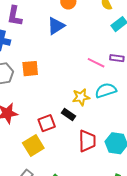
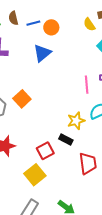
pink line: (96, 63) -> (87, 85), turned 66
orange square: (30, 69) -> (22, 99), turned -30

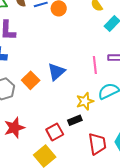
blue triangle: (42, 53) -> (56, 72), moved
black rectangle: (66, 139) -> (75, 120), turned -48

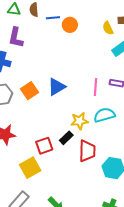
black rectangle: (75, 120) -> (66, 138), turned -32
red trapezoid: (97, 144) -> (87, 151), moved

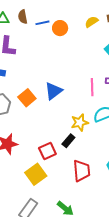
yellow semicircle: (108, 28) -> (92, 22), moved, turned 88
red trapezoid: (87, 151) -> (82, 171), moved

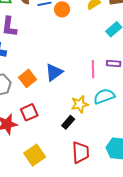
red square: (47, 151) -> (29, 112), moved

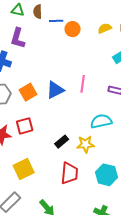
pink line: (93, 69) -> (83, 84), moved
yellow star: (80, 104) -> (86, 144), moved

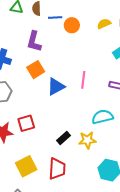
purple L-shape: (18, 38) -> (34, 41), moved
orange square: (28, 92) -> (36, 70), moved
red trapezoid: (69, 173) -> (57, 169), moved

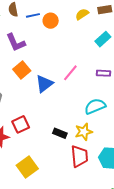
purple L-shape: (34, 41) -> (16, 43), turned -30
pink line: (83, 80) -> (70, 73), turned 42
black rectangle: (63, 138) -> (60, 133), turned 72
red trapezoid: (57, 169) -> (79, 156), moved

